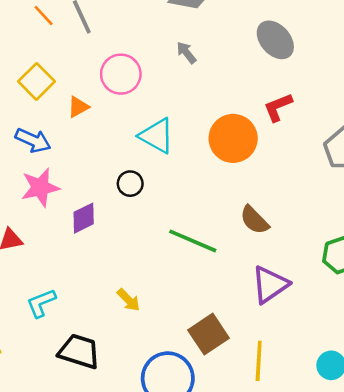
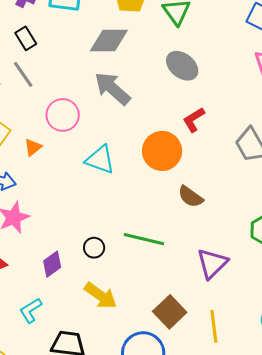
gray arrow: (186, 53) -> (112, 88), size x2.0
black circle: (130, 184) -> (94, 248), moved
purple diamond: (84, 218) -> (52, 264), moved
brown semicircle: (254, 220) -> (191, 197), moved
yellow arrow: (129, 300) -> (101, 296), size x1.6

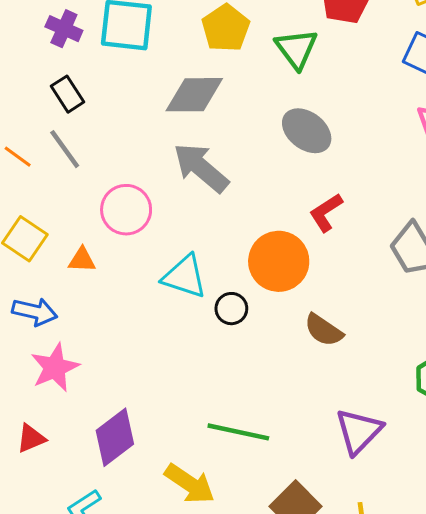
orange triangle: (33, 147) -> (82, 260), turned 42
green line: (144, 239) -> (238, 432), moved
black circle: (94, 248) -> (231, 309), moved
purple diamond: (52, 264) -> (115, 437), size x1.4

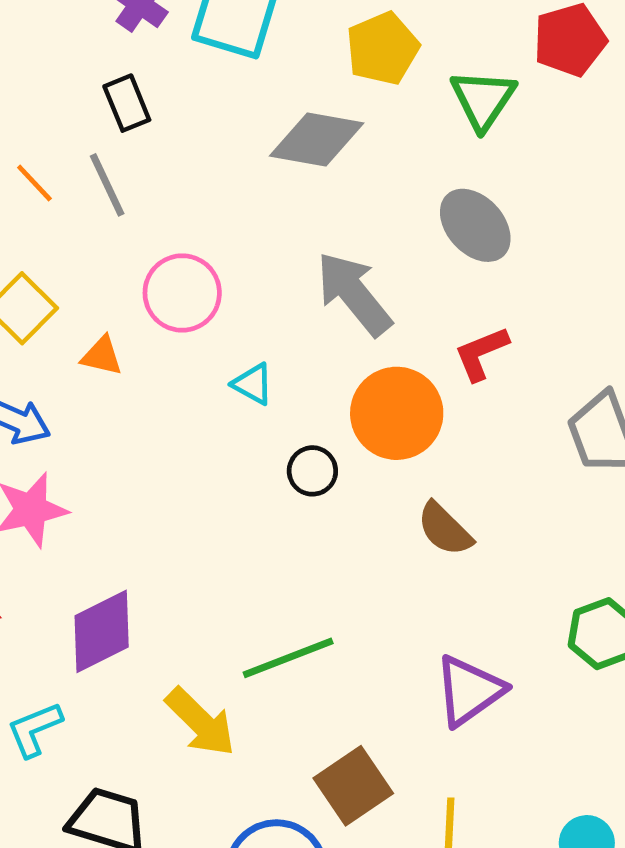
gray arrow: (201, 168) -> (354, 294), moved
cyan triangle: (185, 276) -> (253, 384), moved, size x0.6
green line: (238, 432) -> (288, 658), turned -44

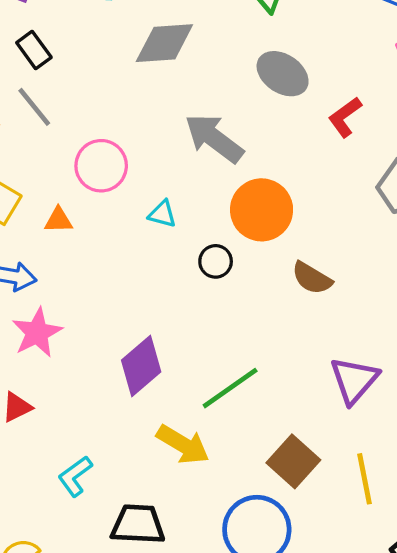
red L-shape: (481, 353) -> (345, 117), moved
purple diamond: (102, 631) -> (141, 366), moved

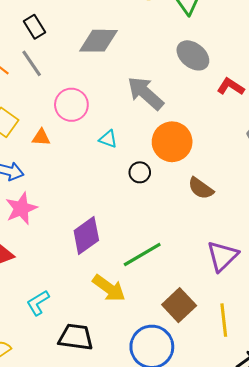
gray diamond: (164, 43) -> (98, 41), moved
red L-shape: (345, 117) -> (231, 87), turned 64

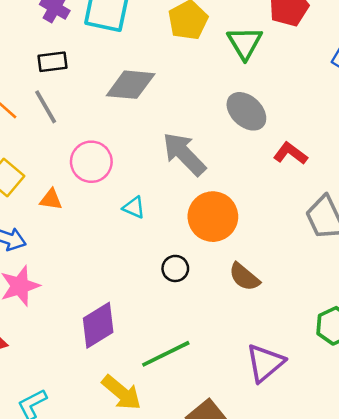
black rectangle: (35, 27) -> (52, 62), turned -70
black circle: (140, 172) -> (175, 268), moved

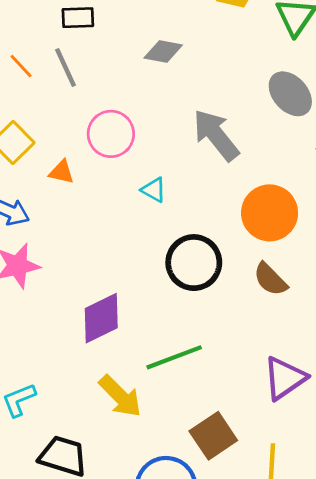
gray diamond: (131, 85) -> (163, 52), size x0.7
orange circle: (213, 217) -> (270, 213), moved
black circle: (175, 268) -> (194, 263), size x1.8

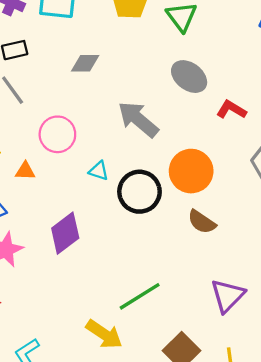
black circle: (194, 263) -> (139, 192), moved
purple diamond: (101, 318) -> (65, 233), moved

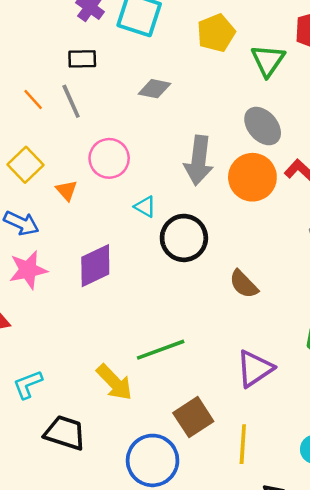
gray arrow: (138, 119) -> (199, 160), turned -135
orange triangle: (25, 171) -> (67, 190), turned 35
orange circle: (191, 171) -> (252, 177), moved

